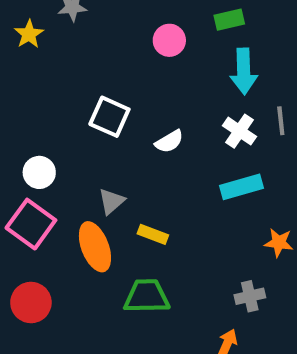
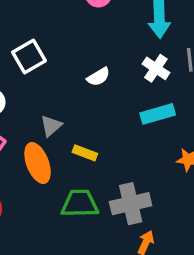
white square: (109, 117) -> (29, 56), moved, turned 36
gray cross: (250, 296) -> (131, 204), moved, size x1.6

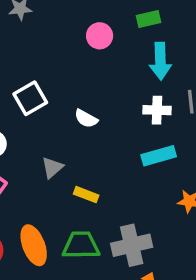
white cross: (156, 68) -> (157, 110), turned -32
white semicircle: (98, 77) -> (86, 119), moved, turned 60
orange ellipse: (38, 163) -> (34, 245), moved

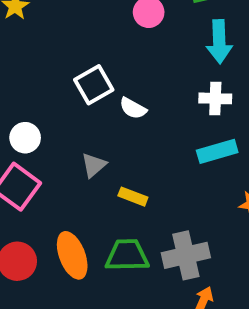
white square: (30, 98) -> (94, 85), moved

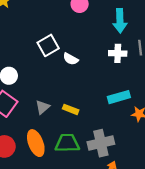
cyan rectangle: (217, 151) -> (119, 97), moved
gray triangle: (94, 165) -> (43, 107), moved

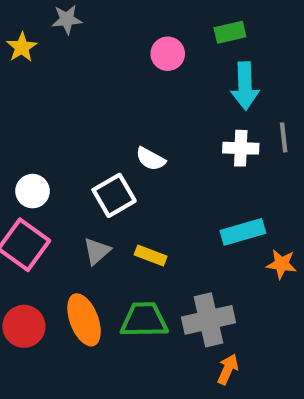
white square: (48, 45) -> (114, 195), moved

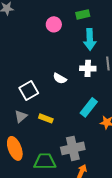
white semicircle: (151, 159) -> (60, 78), moved
cyan rectangle: (243, 232) -> (89, 107), turned -36
green trapezoid: (144, 320) -> (45, 161), moved

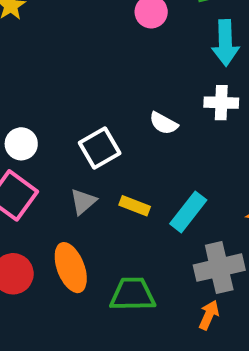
cyan rectangle: (89, 107) -> (188, 212), moved
gray cross: (73, 148) -> (219, 268), moved

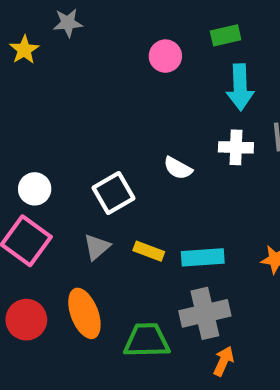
cyan rectangle: (188, 212) -> (203, 257), turned 48
gray cross: (219, 268) -> (205, 313), moved

